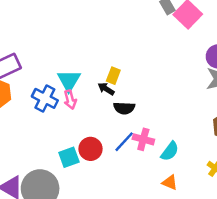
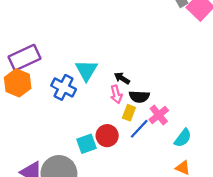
yellow rectangle: (113, 76) -> (129, 113), moved
pink arrow: (70, 100) -> (116, 94), moved
pink cross: (143, 139) -> (159, 115), moved, turned 36

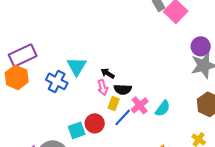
cyan semicircle: (183, 138) -> (163, 108), moved

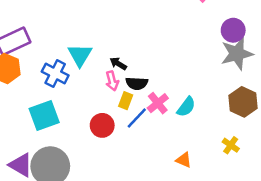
cyan square: (77, 130) -> (44, 116), moved, size x1.4

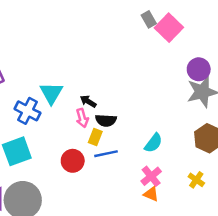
pink cross: (158, 103) -> (151, 176), moved
blue line: (137, 118) -> (106, 154), turned 35

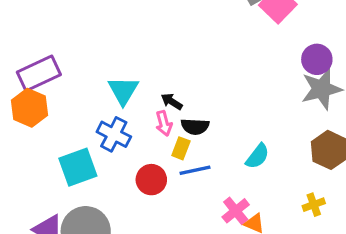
blue cross: (27, 111) -> (114, 134), moved
pink cross: (151, 176) -> (236, 211), moved
yellow cross: (196, 180) -> (314, 205), turned 35

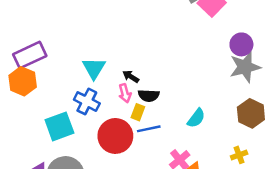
red circle: (151, 180) -> (115, 136), size x1.5

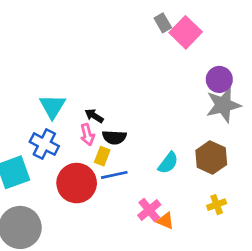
brown hexagon: (251, 113) -> (211, 157), moved

